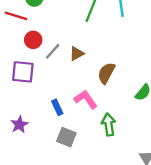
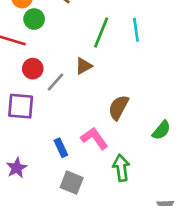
brown triangle: (77, 54) -> (84, 66), moved

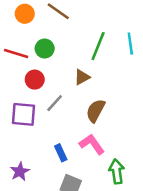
green circle: (34, 19) -> (45, 49), moved
gray line: (56, 82) -> (55, 103), moved
brown semicircle: (119, 107) -> (96, 111), moved

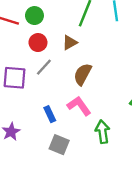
red circle: (35, 80) -> (38, 43), moved

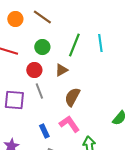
green circle: (34, 16) -> (42, 47), moved
gray line: (44, 67) -> (39, 91), turned -63

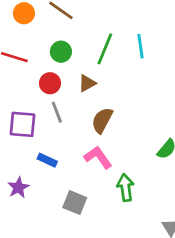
blue rectangle: (44, 131) -> (47, 160), moved, turned -40

